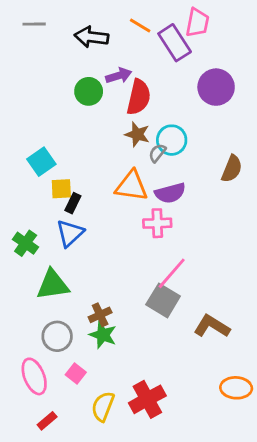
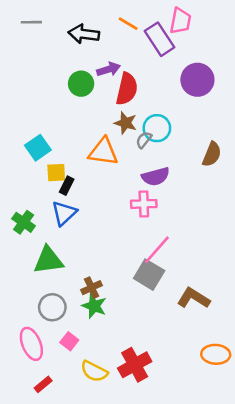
orange triangle: (132, 186) -> (103, 152), moved
yellow semicircle: (103, 406) -> (94, 371), turned -84

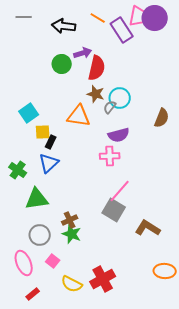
purple circle: (197, 80) -> (155, 18), moved

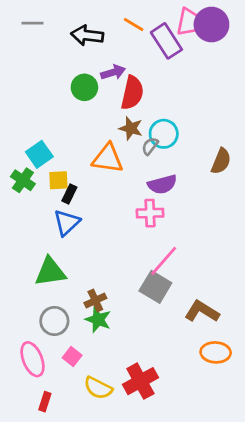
green cross: (18, 170) -> (23, 180), moved
orange ellipse: (165, 271) -> (216, 352), moved
red rectangle: (33, 294) -> (45, 402), turned -32

